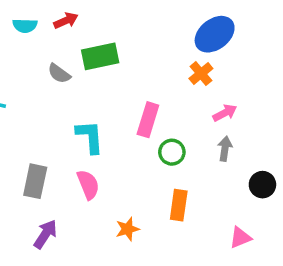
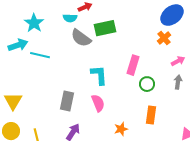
cyan semicircle: (25, 26) -> (70, 18), moved
gray semicircle: (59, 74) -> (81, 38), size x1.5

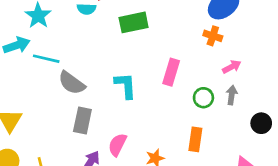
gray semicircle: (81, 38) -> (72, 83), moved
orange cross: (164, 38) -> (213, 36), turned -32
green circle: (147, 84) -> (203, 98), moved
pink semicircle: (98, 103) -> (117, 145), moved, turned -132

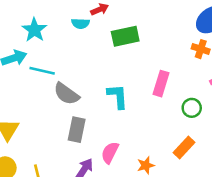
orange rectangle: (195, 139) -> (184, 147), turned 35

